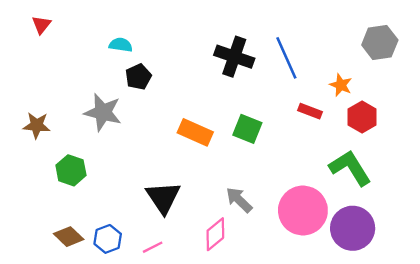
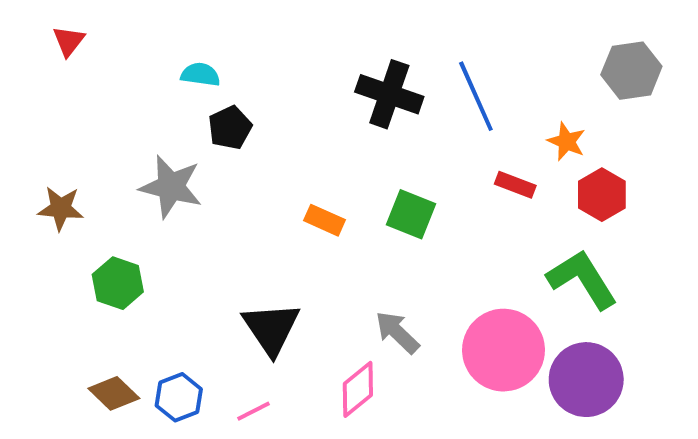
orange rectangle: (195, 132) -> (324, 220), size x0.7

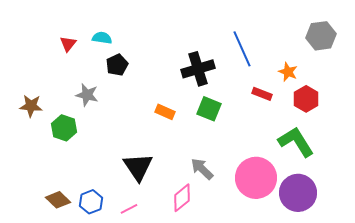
red triangle: (69, 41) -> (68, 44), moved
black cross: (389, 94) -> (198, 69), moved, turned -36
gray star: (171, 187) -> (87, 95), size x0.7
green hexagon: (118, 283) -> (64, 128), moved

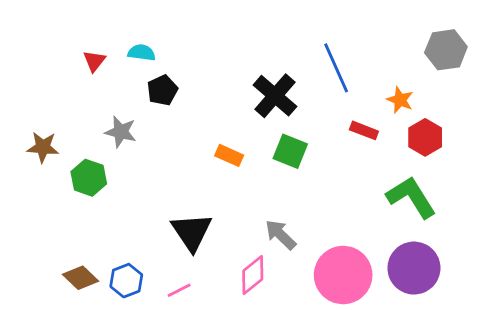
black cross: (198, 69) -> (275, 96), turned -32
pink circle: (256, 178) -> (343, 275), moved

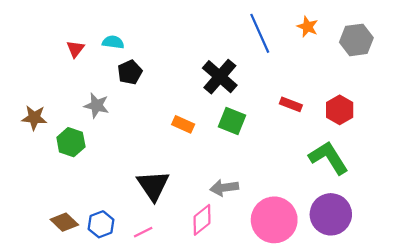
blue line: (336, 68) -> (260, 33), moved
orange star: (400, 100) -> (307, 27), moved
gray arrow: (281, 235) -> (224, 188), turned -52

